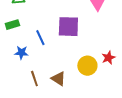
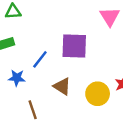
blue line: (40, 38) -> (40, 59), turned 63
brown triangle: (58, 79) -> (62, 86), moved

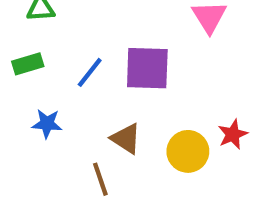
blue line: (40, 59) -> (90, 72), moved
brown line: (33, 110) -> (100, 179), moved

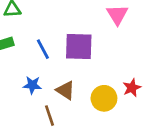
blue line: (90, 72) -> (43, 49), turned -66
blue star: (47, 124) -> (32, 85), moved

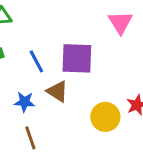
brown triangle: (65, 90) -> (57, 91), moved
brown line: (50, 116) -> (30, 138), moved

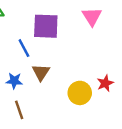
purple square: (77, 58) -> (46, 26), moved
brown triangle: (57, 91) -> (41, 72), turned 30

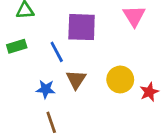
yellow circle: (80, 93) -> (120, 79), moved

